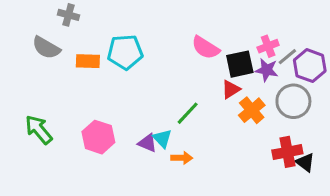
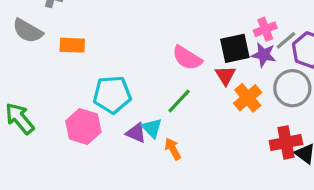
pink semicircle: (206, 48) -> (187, 58), moved
cyan pentagon: (125, 52) -> (112, 95), moved
red triangle: (231, 89) -> (225, 75), turned -30
orange arrow: (182, 158) -> (173, 149), turned -120

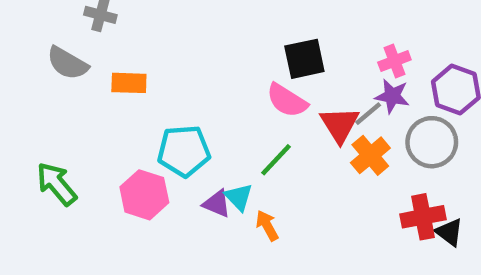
gray line: (286, 40) -> (368, 114), moved
black square: (235, 48) -> (304, 59), moved
red triangle: (225, 75) -> (340, 125), size x1.4

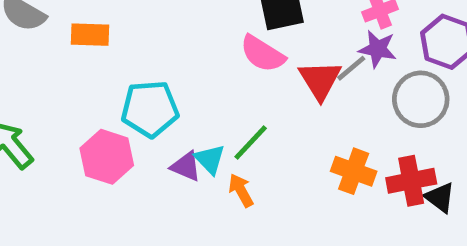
orange cross: (370, 155) -> (354, 171), moved, turned -30
green line: (276, 160) -> (251, 142), moved

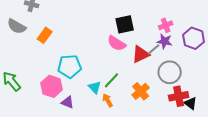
orange rectangle: (90, 35) -> (45, 35), turned -56
red triangle: (320, 80) -> (141, 54), turned 36
gray circle: (421, 99) -> (170, 72), moved
purple triangle: (186, 166) -> (68, 102), moved
orange cross: (354, 171) -> (141, 91), moved, turned 30

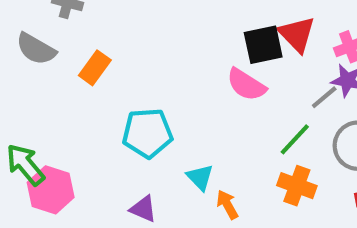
red triangle: (141, 54) -> (297, 34), moved, turned -48
green line: (112, 80) -> (295, 139), moved
pink hexagon: (52, 86) -> (51, 190), moved
orange cross: (141, 91) -> (297, 186), turned -30

